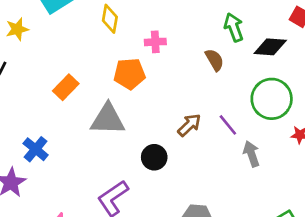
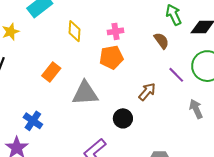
yellow diamond: (110, 19) -> (75, 31), moved
orange pentagon: (130, 74) -> (111, 57), moved
purple line: (228, 125) -> (176, 75), moved

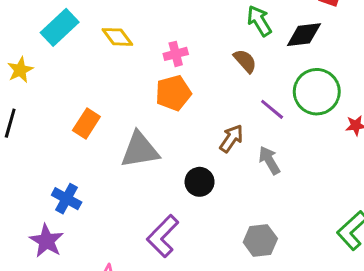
yellow diamond: (75, 31) -> (117, 37), moved, turned -35
gray arrow: (196, 109) -> (269, 160), moved

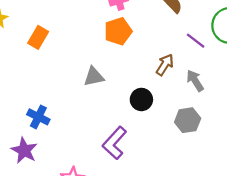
orange rectangle: (86, 124) -> (38, 37), moved
gray triangle: (140, 150) -> (94, 77), size x0.7
gray hexagon: (260, 240) -> (188, 120), moved

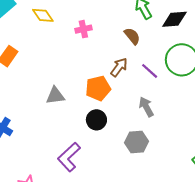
orange pentagon: (118, 31) -> (98, 88), moved
brown arrow: (165, 65) -> (119, 67), moved

